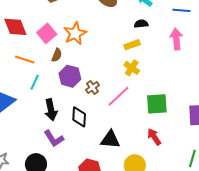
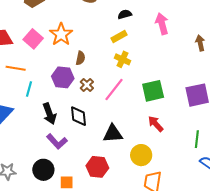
brown semicircle: (57, 55) -> (80, 58), moved

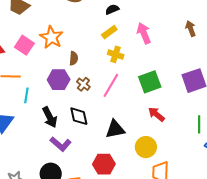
pink arrow: (162, 24) -> (144, 33), moved

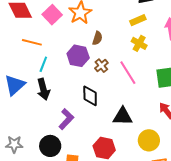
pink line: (111, 85) -> (128, 73), turned -75
black arrow: (50, 117) -> (43, 89), moved
purple L-shape: (61, 144) -> (66, 119), turned -100

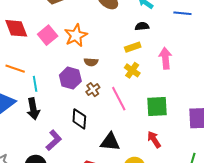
brown semicircle: (97, 38) -> (91, 62), turned 72
orange line: (32, 42) -> (15, 69), moved
cyan line: (43, 64) -> (35, 84), turned -35

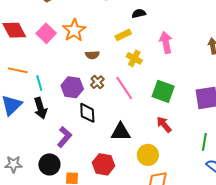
yellow rectangle: (133, 47) -> (123, 35), moved
purple hexagon: (70, 78) -> (72, 87), moved
green square: (157, 107) -> (163, 91), turned 30

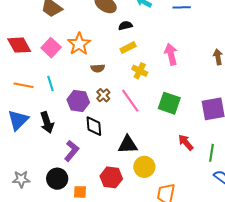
black semicircle: (139, 14) -> (125, 26), moved
cyan line: (39, 83) -> (51, 84), moved
red arrow: (164, 124) -> (186, 142), moved
yellow circle: (148, 155) -> (144, 167), moved

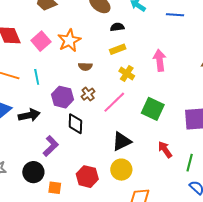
pink line: (130, 101) -> (114, 102), turned 75
black arrow: (47, 122) -> (29, 115), turned -90
black triangle: (128, 145) -> (122, 141), moved, turned -30

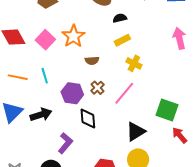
pink arrow: (160, 60) -> (179, 38), moved
green square: (153, 109) -> (167, 110), moved

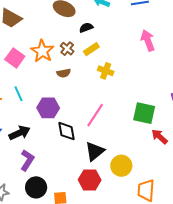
brown cross: (97, 88) -> (67, 49), moved
pink line: (124, 93) -> (95, 115), moved
black triangle: (136, 131) -> (95, 151), moved
purple L-shape: (65, 143) -> (27, 160), moved

